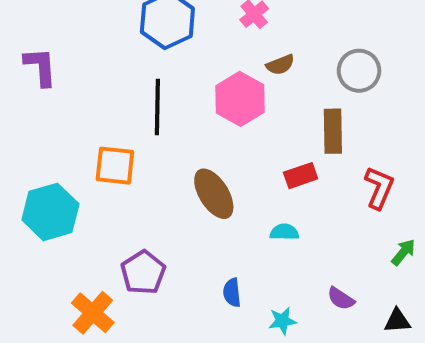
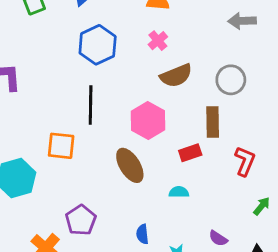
brown semicircle: (280, 65) -> (176, 76), size x1.6
pink hexagon: (240, 99) -> (148, 121), moved

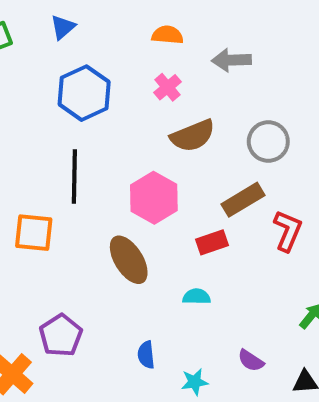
gray arrow: (242, 21) -> (231, 60), moved
brown rectangle: (213, 122) -> (243, 200), turned 60
red L-shape: (245, 161) -> (288, 231), moved

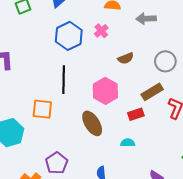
pink cross: (167, 87) -> (101, 31), moved
brown semicircle: (193, 136) -> (126, 58), size x0.7

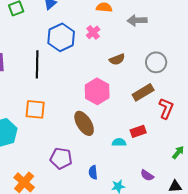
black line: (64, 80) -> (37, 64), moved
red rectangle: (136, 114) -> (138, 131), moved
purple pentagon: (57, 163) -> (61, 158), moved, turned -30

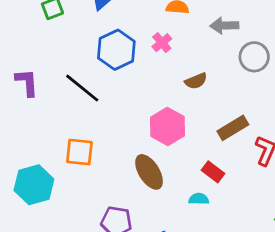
gray circle: (156, 62) -> (254, 57), moved
black line: (37, 64) -> (82, 88), turned -52
red rectangle: (138, 131) -> (213, 172), moved, turned 56

